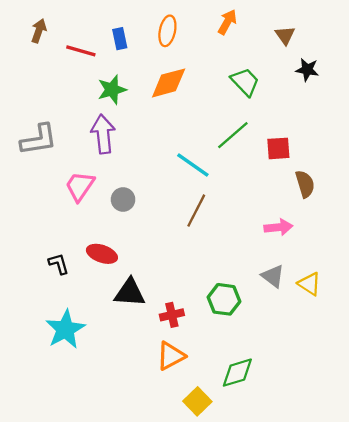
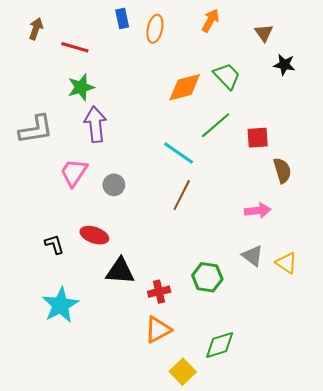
blue rectangle: (120, 39) -> (122, 18), moved
orange diamond: (169, 83) -> (185, 87), moved
green star: (112, 90) -> (81, 87), moved

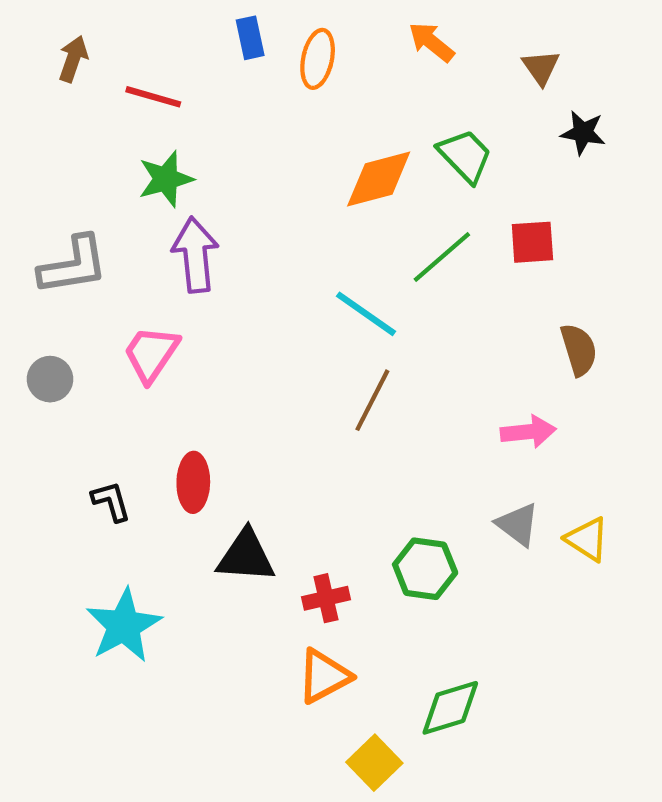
orange arrow: (210, 21) -> (431, 42), turned -80
red square: (258, 138) -> (532, 242), moved
gray circle: (114, 185) -> (50, 379), moved
red ellipse: (94, 235) -> (193, 482), turned 72

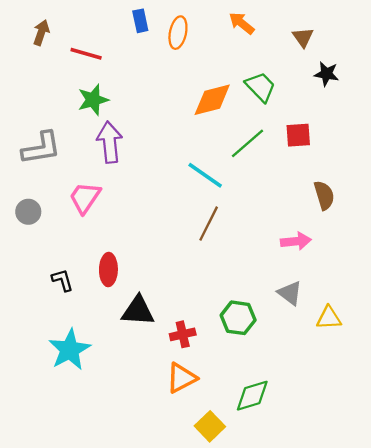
yellow triangle: (587, 539) -> (329, 318), moved, turned -36

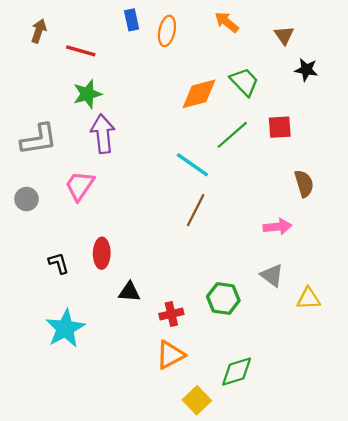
black triangle: (138, 311) -> (129, 292), size x0.7

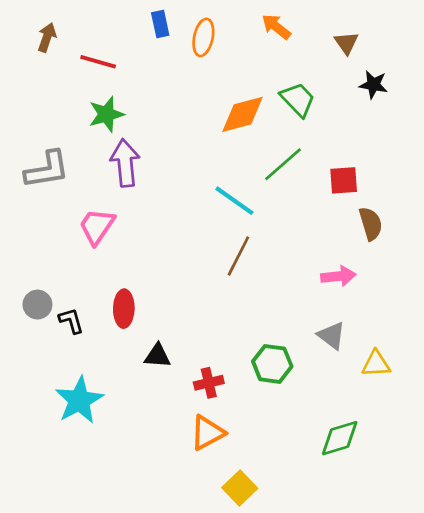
red square: (280, 127) -> (344, 180), moved
gray circle: (27, 199) -> (37, 305), moved
green diamond: (237, 371) -> (340, 438), moved

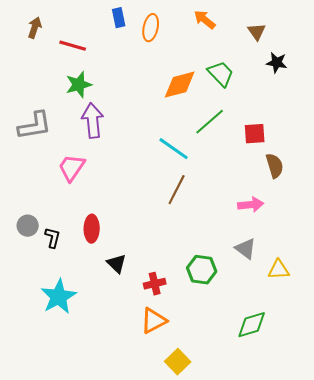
black L-shape: (71, 321) -> (53, 238), turned 30
black triangle: (158, 356) -> (117, 264), turned 40

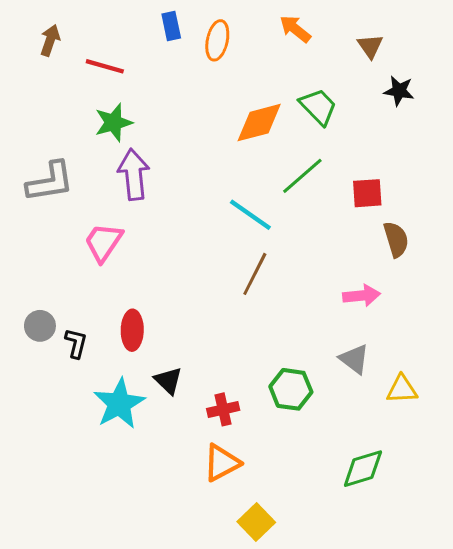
cyan star: (59, 297) -> (119, 404), moved

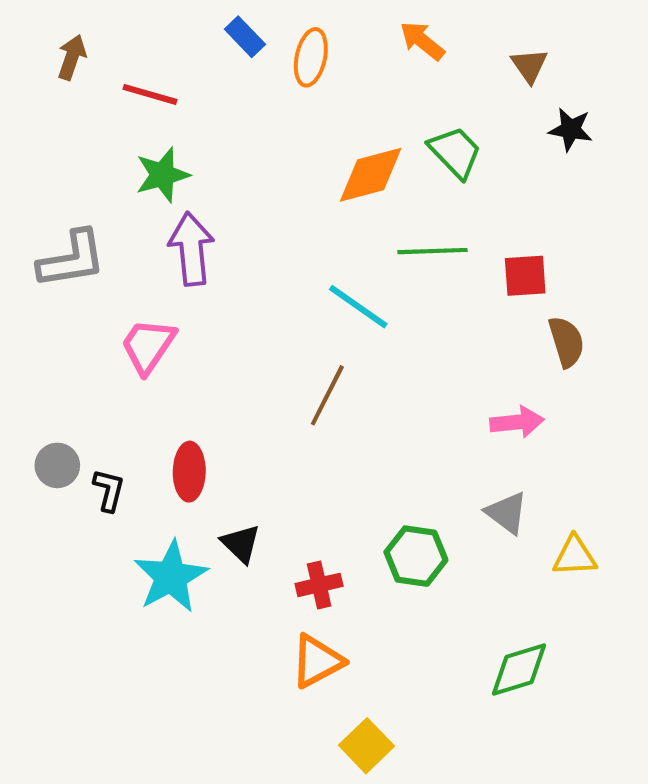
blue rectangle: (171, 26) -> (245, 37), turned -32
green line: (302, 176) -> (432, 251), turned 39
brown line: (255, 274) -> (327, 395), moved

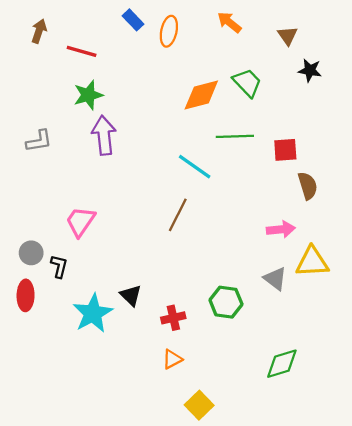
gray L-shape: (72, 259) -> (39, 141), size x0.7
pink trapezoid: (148, 346) -> (80, 222), moved
red ellipse: (189, 472) -> (26, 295), moved
yellow triangle: (575, 556) -> (312, 262), moved, size x1.4
orange triangle: (317, 661) -> (172, 359), size x0.7

